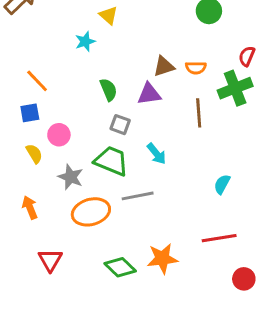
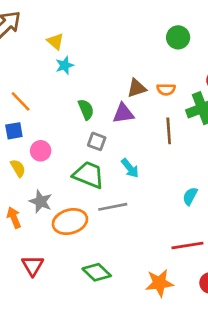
yellow triangle: (108, 15) -> (55, 41), moved
gray star: (71, 177) -> (41, 202), moved
orange star: (162, 258) -> (159, 283), moved

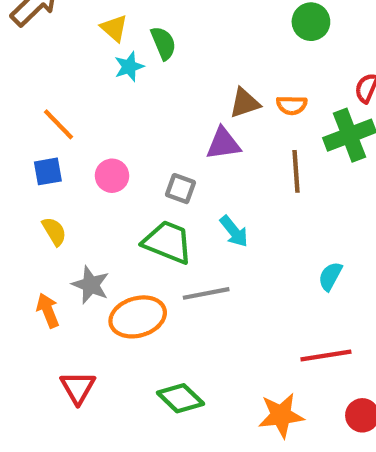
green semicircle: (86, 109) -> (163, 43), moved
pink circle: (41, 151) -> (112, 176), moved

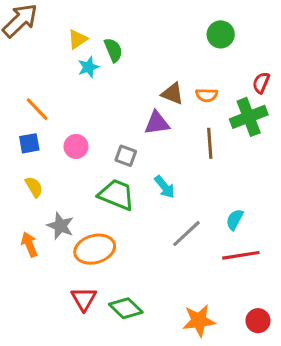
yellow triangle: (114, 28) -> (78, 39), turned 45
brown triangle: (245, 103) -> (172, 94), turned 40
gray line: (206, 293) -> (186, 234), moved, turned -32
red line: (326, 355) -> (241, 255), moved
red triangle: (78, 388) -> (84, 299), moved

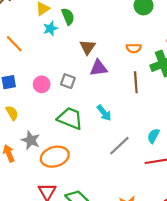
brown triangle: (172, 94) -> (88, 47), moved, turned 42
orange line: (37, 109) -> (14, 44), moved
gray square: (126, 156) -> (68, 81), moved

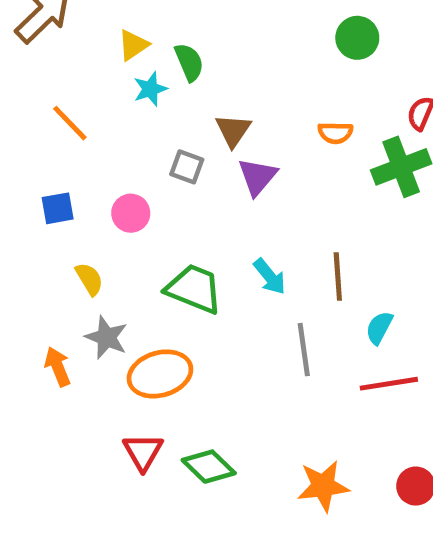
purple triangle: (99, 68) -> (257, 177), turned -42
gray square: (68, 81) -> (187, 167), moved
brown line: (136, 82) -> (338, 277), moved
yellow semicircle: (12, 113) -> (89, 279), moved
gray line: (119, 146) -> (304, 350), turned -55

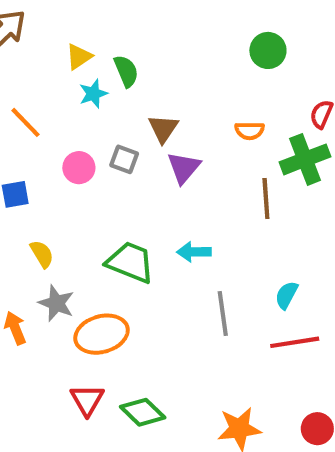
pink circle: (131, 213) -> (79, 168), moved
cyan arrow: (270, 277) -> (194, 252), turned 128
brown line: (338, 277) -> (266, 198), moved

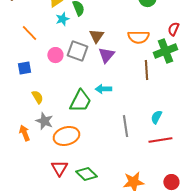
orange semicircle: (249, 131) -> (138, 37), size x1.5
gray square: (124, 159) -> (77, 51), size x1.5
cyan arrow: (194, 252) -> (103, 89), moved
green trapezoid: (130, 262) -> (80, 101), turned 95

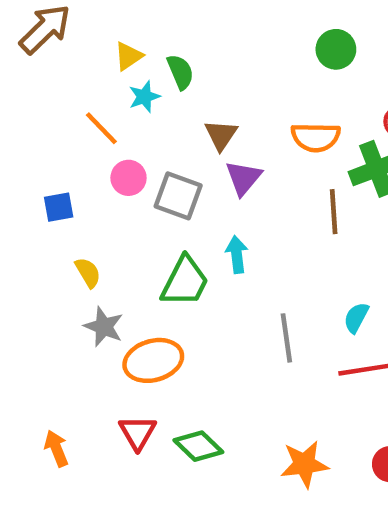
orange line: (29, 33) -> (101, 128), moved
gray square: (77, 51) -> (178, 196), moved
cyan arrow: (103, 89) -> (237, 254), turned 84
orange arrow: (24, 133) -> (56, 448), moved

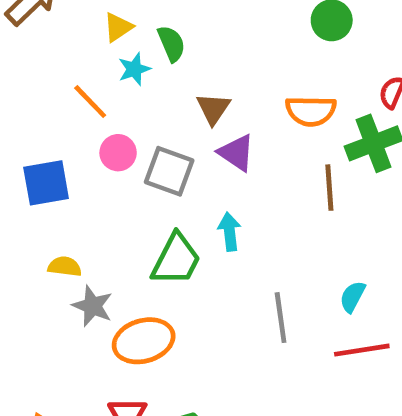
purple triangle: (243, 178) -> (236, 153), turned -36
blue square: (59, 207) -> (46, 183), size x1.5
yellow semicircle: (88, 273) -> (65, 266), moved, turned -52

